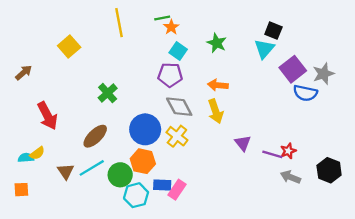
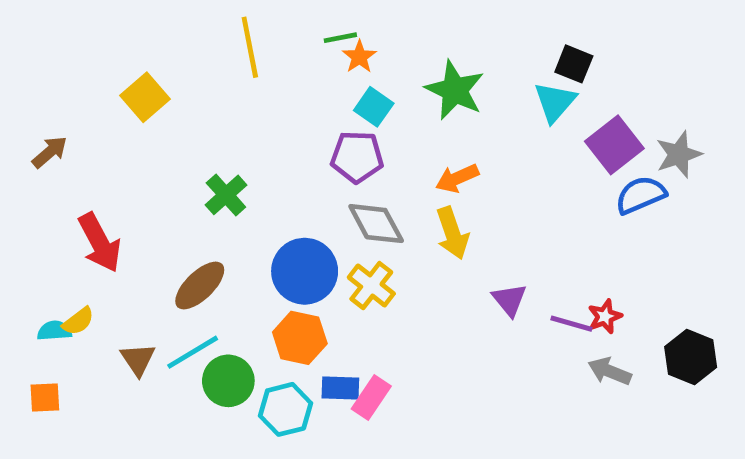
green star: (217, 43) -> (455, 90), size x1.4
orange arrow: (218, 85) -> (457, 178), turned -30
blue semicircle: (305, 93) -> (641, 195), turned 145
green circle: (120, 175) -> (228, 381), moved

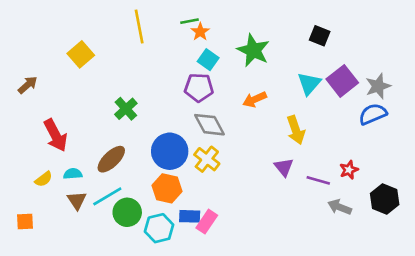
cyan triangle: (555, 102) -> (309, 84), moved
blue semicircle: (641, 195) -> (373, 114), moved
yellow arrow: (452, 233) -> (296, 130), moved
red star: (605, 316) -> (349, 170), moved
cyan semicircle: (54, 331) -> (73, 174), moved

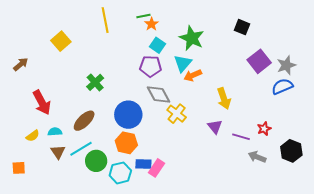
cyan triangle: (309, 84) -> (183, 63), moved
yellow cross: (207, 159) -> (177, 114), moved

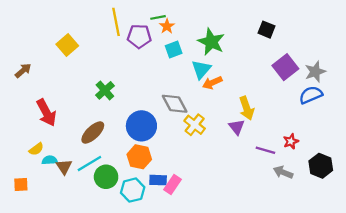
cyan square: (158, 45) -> (174, 50), turned 35
purple pentagon: (150, 66) -> (139, 36), moved
purple triangle: (215, 127) -> (237, 127), moved
cyan semicircle: (55, 132) -> (50, 160), moved

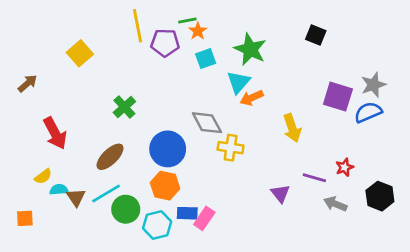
purple square: (285, 67) -> (338, 97), moved, turned -35
yellow cross: (195, 125) -> (231, 148), turned -30
purple triangle: (237, 127) -> (280, 193), moved

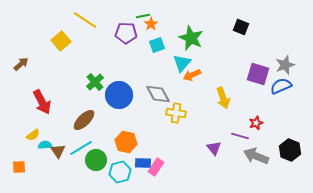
yellow line: (138, 26) -> (85, 20), moved, turned -45
blue circle: (168, 149) -> (119, 95), moved
red star: (345, 167) -> (256, 123), moved
gray arrow: (335, 204) -> (256, 156), size x1.4

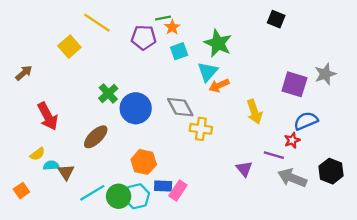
black square: (241, 27) -> (276, 19), moved
blue semicircle: (281, 86) -> (306, 121), moved
cyan line: (81, 148) -> (92, 193), moved
green circle: (96, 160) -> (119, 196), moved
orange square: (19, 167) -> (21, 191), turned -32

